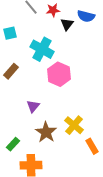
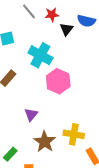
yellow cross: (74, 125) -> (74, 134), turned -30

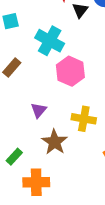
yellow cross: (74, 134) -> (84, 119), moved

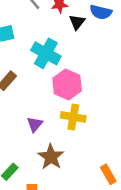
yellow cross: (84, 119) -> (73, 117), moved

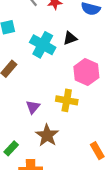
black triangle: (77, 22) -> (70, 38), moved, turned 32
pink hexagon: (67, 84) -> (86, 72), moved

